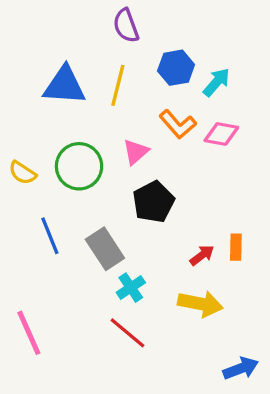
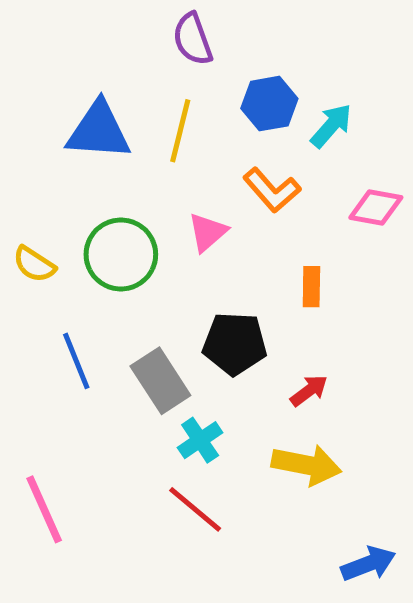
pink diamond: (221, 134) -> (376, 207), moved
black pentagon: (153, 202) -> (235, 344), moved, turned 30
orange rectangle: (236, 247) -> (311, 287), moved

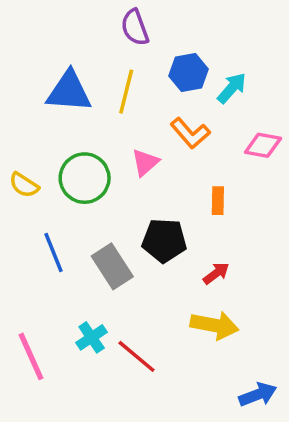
cyan cross: (200, 440) -> (92, 337), moved

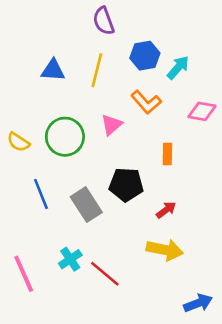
blue triangle: (69, 92) -> (53, 70), size x0.7

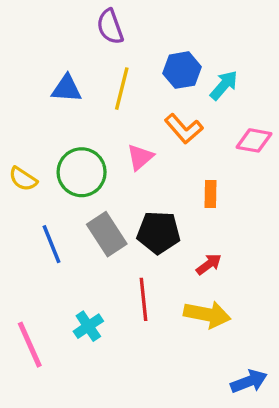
purple semicircle: (104, 21) -> (110, 27), moved
gray rectangle: (86, 205) -> (107, 234), moved
red line: (105, 274) -> (144, 299), moved, turned 44

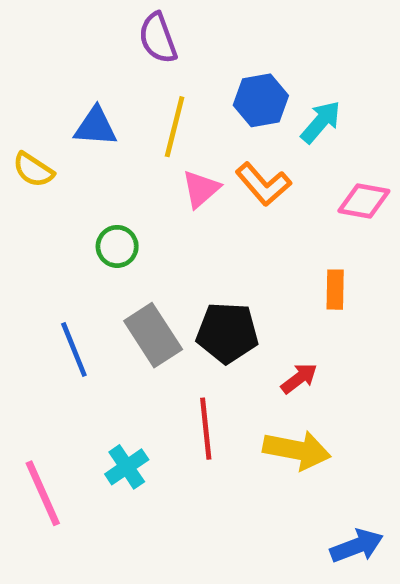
pink triangle: (140, 157) -> (201, 189), moved
green circle: (82, 172) -> (117, 246), size x0.6
yellow semicircle: (23, 179) -> (33, 170), moved
orange rectangle: (210, 194) -> (335, 290), moved

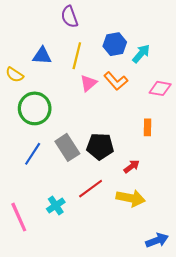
green circle: (117, 246) -> (35, 108), moved, size x1.8
blue line: (74, 349) -> (33, 154), turned 55
red line: (206, 429) -> (91, 189), turned 60

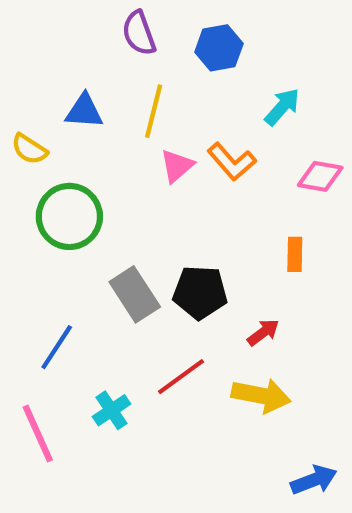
blue hexagon: (115, 44) -> (219, 48), moved
blue line: (33, 154) -> (57, 347), moved

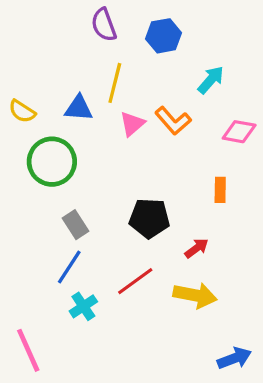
blue triangle: (84, 111) -> (79, 108), moved
gray rectangle: (135, 294) -> (76, 225), moved, size x0.7
blue line: (57, 347) -> (69, 267), moved
pink line: (38, 434) -> (28, 350), moved

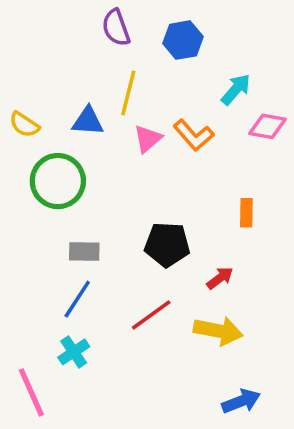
pink diamond: (239, 132) -> (268, 126), moved
gray rectangle: (76, 225) -> (84, 251), turned -56
cyan cross: (83, 306) -> (74, 352), moved
blue arrow: (234, 358) -> (241, 401), moved

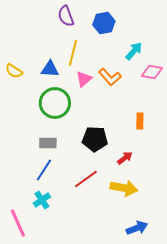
green circle: (58, 181) -> (55, 103), moved

